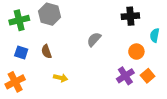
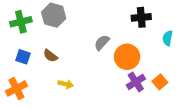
brown semicircle: (46, 52) -> (50, 56), turned -32
orange circle: (136, 52) -> (127, 57), moved, size x1.5

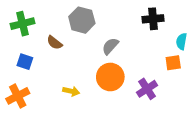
gray hexagon: (54, 15) -> (82, 20), moved
brown semicircle: (50, 56) -> (55, 43), moved
orange circle: (127, 57) -> (110, 77), moved
orange square: (160, 82) -> (173, 63), moved, turned 32

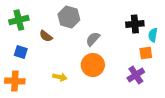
black cross: (153, 19) -> (135, 24), moved
purple cross: (147, 89) -> (136, 75), moved
orange cross: (18, 96) -> (15, 81), turned 30

